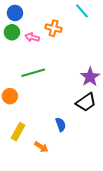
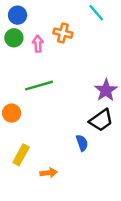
pink arrow: (32, 37) -> (38, 44), turned 72
blue semicircle: (61, 125) -> (82, 143), moved
orange arrow: (41, 147) -> (49, 173), turned -40

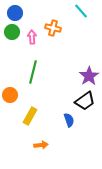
green line: (39, 86) -> (33, 72), turned -60
yellow rectangle: (21, 155) -> (30, 116), moved

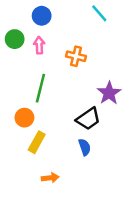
blue circle: (15, 13) -> (42, 16), moved
orange cross: (53, 28) -> (76, 56), moved
orange circle: (10, 95) -> (24, 118), moved
black trapezoid: (85, 101) -> (88, 119), moved

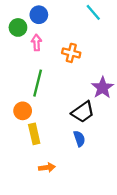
green circle: (15, 39) -> (18, 27), moved
yellow rectangle: (37, 142) -> (34, 134), turned -42

